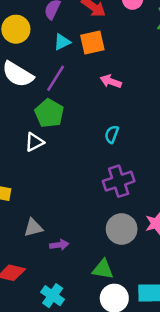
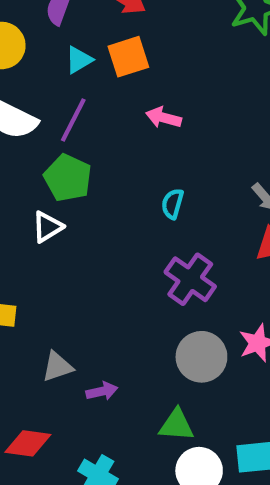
purple cross: (119, 181) -> (190, 279), turned -32

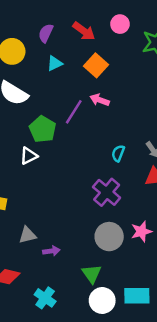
orange square: (128, 57) -> (96, 65), moved, turned -35
purple line: (73, 120) -> (74, 112), moved
cyan semicircle: (172, 204) -> (118, 153), moved
green triangle: (176, 425) -> (92, 274), turned 45

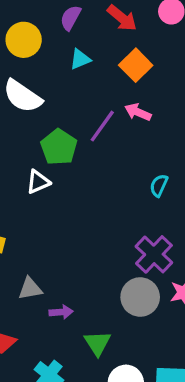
purple cross: (107, 192) -> (154, 254), moved
green triangle: (92, 274) -> (98, 343), moved

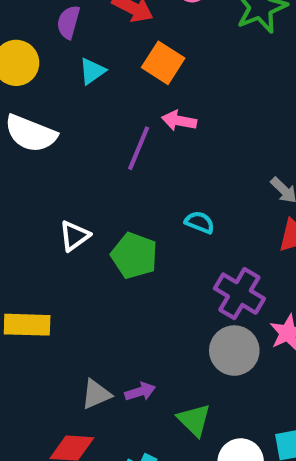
green pentagon: (59, 147) -> (134, 256), moved
cyan semicircle: (159, 185) -> (200, 222), moved, turned 100
gray triangle: (30, 289) -> (96, 394), moved

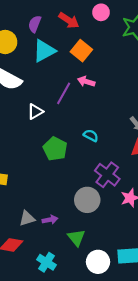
cyan triangle: (92, 71) -> (44, 51), size x1.6
white triangle: (74, 236) -> (35, 112), moved
gray circle: (234, 351) -> (87, 200), moved

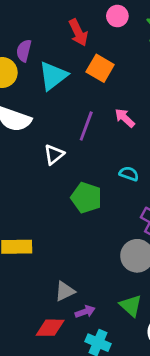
red arrow: (69, 20) -> (78, 33), turned 40
purple semicircle: (35, 24) -> (24, 51), moved
pink arrow: (86, 82) -> (125, 118), moved, turned 35
purple arrow: (50, 220) -> (85, 312), moved

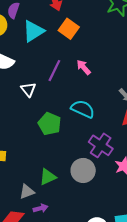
white triangle: (54, 154) -> (28, 89), turned -35
cyan semicircle: (129, 174) -> (83, 109), size x1.6
green triangle: (131, 306) -> (48, 177), moved, turned 48

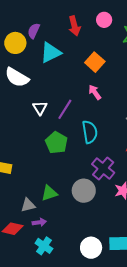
orange square: (69, 29) -> (95, 62), moved
purple line: (54, 71) -> (65, 109), moved
cyan semicircle: (83, 109) -> (90, 132), turned 50

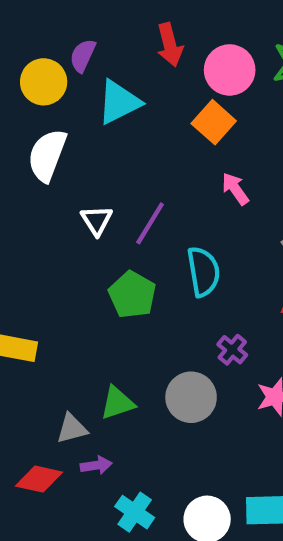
pink circle: (104, 20) -> (230, 70), moved, size x1.5
white semicircle: (17, 77) -> (47, 155), turned 80
pink arrow: (95, 92) -> (235, 189), moved
purple cross: (103, 168) -> (232, 350), size x0.6
cyan cross: (44, 246) -> (135, 512), moved

